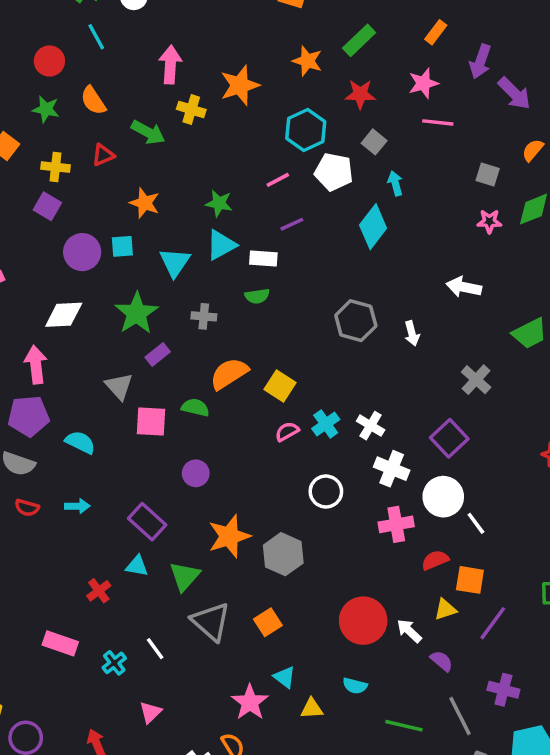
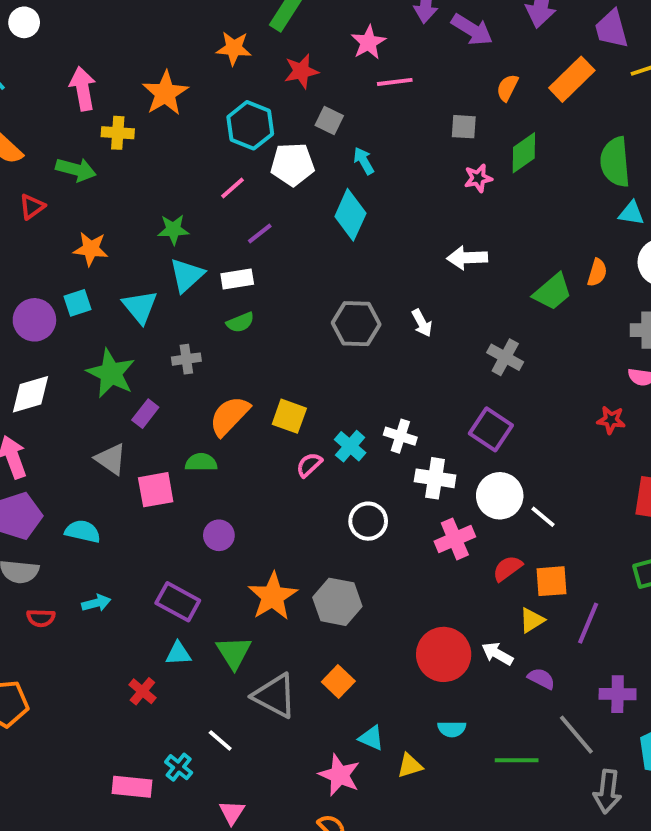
pink rectangle: (60, 643) -> (132, 787), moved

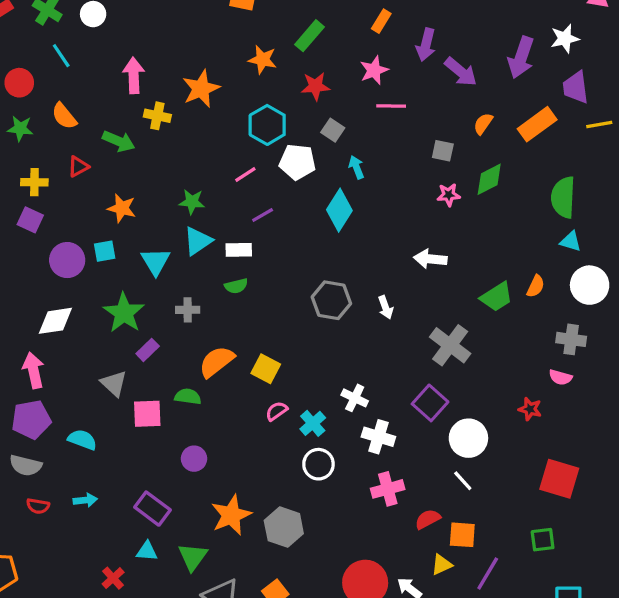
gray cross: (505, 357) -> (450, 345), size x1.4
cyan cross: (350, 446) -> (313, 423), moved
white circle: (500, 496) -> (468, 438), moved

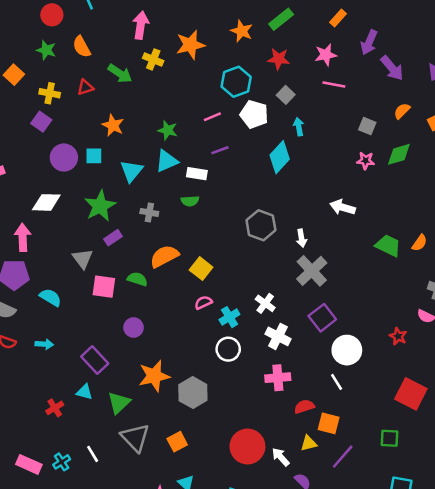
green trapezoid: (497, 297) -> (388, 246), turned -132
gray cross: (450, 345) -> (312, 271), moved

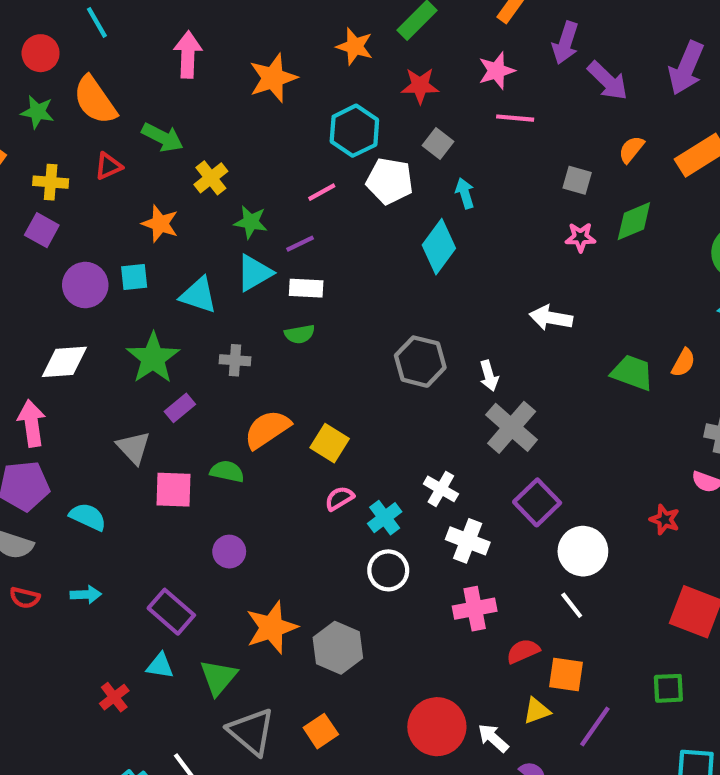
orange semicircle: (82, 47) -> (95, 100), size x1.4
yellow cross: (153, 59) -> (211, 178), moved, turned 36
purple line: (220, 150) -> (300, 244), moved
cyan triangle: (131, 171) -> (198, 295), turned -45

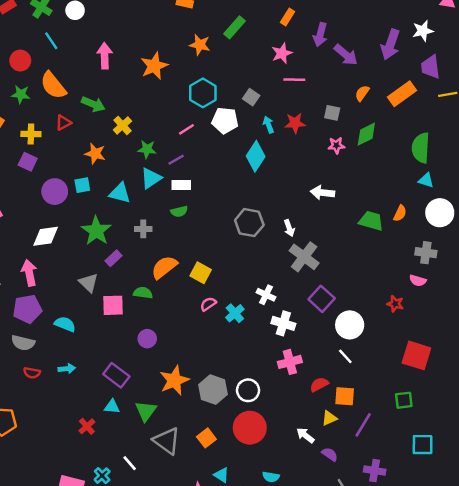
red star: (420, 86) -> (295, 123), moved
white circle: (388, 570) -> (248, 390), moved
red circle: (437, 727) -> (250, 428), moved

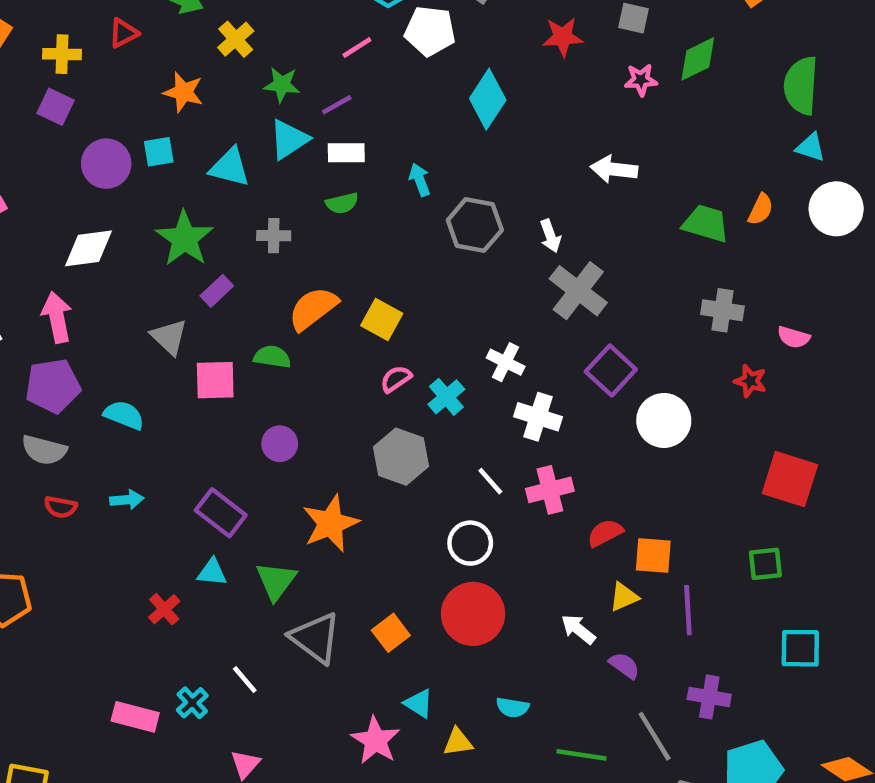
cyan arrow: (268, 125) -> (420, 180), moved
gray cross: (426, 253) -> (722, 310), moved
white line: (345, 356) -> (490, 481), moved
gray hexagon: (213, 390) -> (401, 457), moved
purple line: (363, 425) -> (688, 610), turned -35

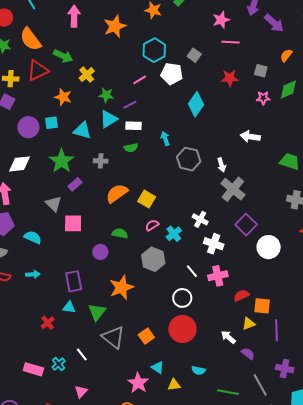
red triangle: (124, 33) -> (38, 70), size x1.6
green semicircle: (272, 357) -> (120, 233), moved
purple rectangle: (221, 513) -> (74, 281), turned 40

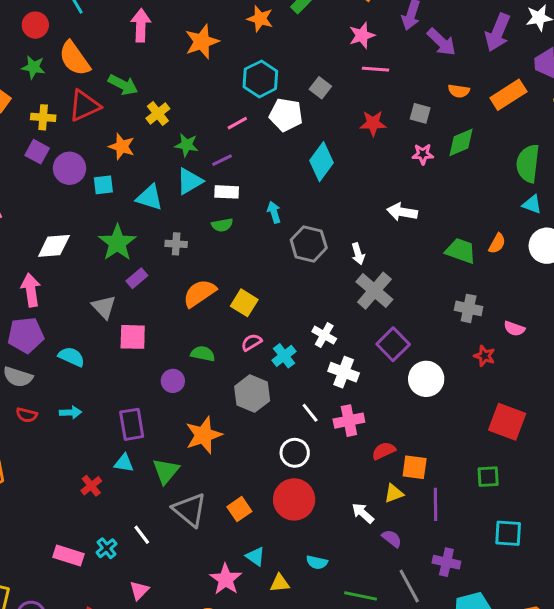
orange semicircle: (286, 55) -> (459, 91), turned -120
purple circle: (28, 127) -> (70, 168), moved

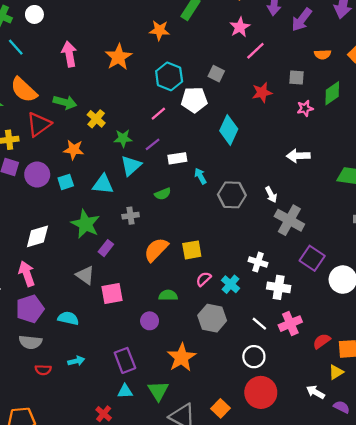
purple arrow: (441, 42) -> (302, 20), turned 95
pink line: (375, 69) -> (255, 51), turned -36
white rectangle: (227, 192) -> (177, 158), moved
yellow square: (244, 303) -> (192, 250), turned -30

